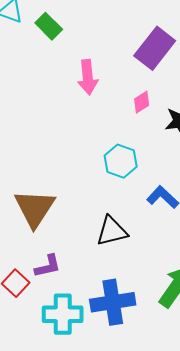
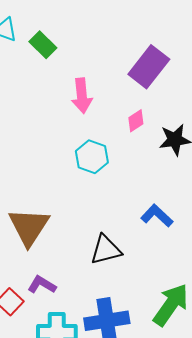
cyan hexagon: (121, 161) -> (92, 157), moved
purple L-shape: (48, 266) -> (42, 285), turned -136

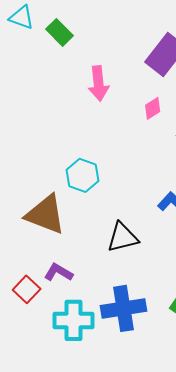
cyan hexagon: (92, 157) -> (83, 175), moved
brown triangle: (29, 227) -> (46, 214), turned -42

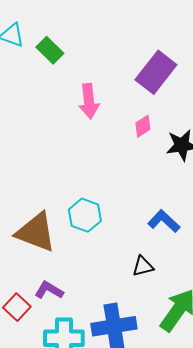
cyan hexagon: (83, 175) -> (85, 215), moved
black triangle: (123, 237) -> (143, 266), moved, size x0.7

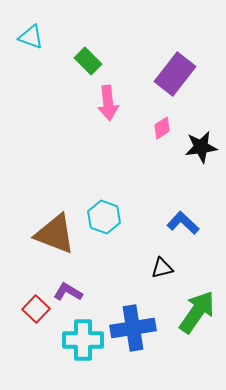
green rectangle: (50, 50) -> (88, 61), moved

